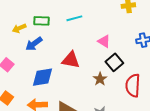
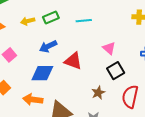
green rectangle: (41, 21) -> (51, 17), turned -35
blue arrow: (34, 44) -> (48, 46), moved
brown star: (100, 79) -> (98, 93), moved

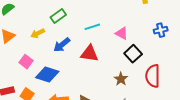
yellow arrow: (28, 21) -> (38, 33), moved
cyan line: (84, 21) -> (92, 27), moved
blue diamond: (42, 73) -> (47, 74), moved, turned 30

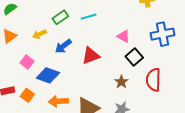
cyan line: (92, 27) -> (89, 17), moved
blue cross: (161, 30) -> (163, 34), size x1.6
red triangle: (89, 54) -> (91, 56), turned -30

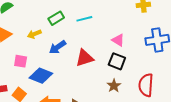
black square: (134, 57) -> (117, 61), moved, turned -30
pink square: (27, 62) -> (21, 61), turned -32

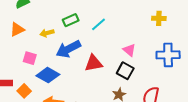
cyan line: (84, 19) -> (98, 24), turned -35
blue arrow: (58, 47) -> (68, 49), size x1.4

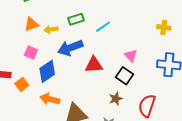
orange triangle: (17, 29) -> (32, 24), moved
blue diamond: (48, 75) -> (47, 71), turned -70

